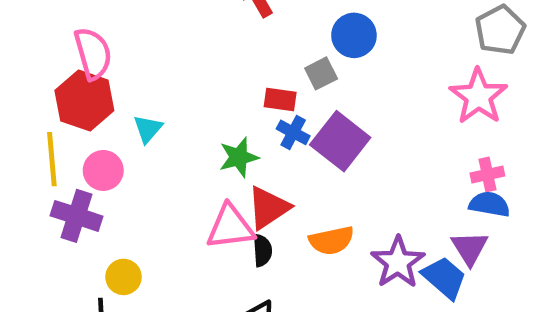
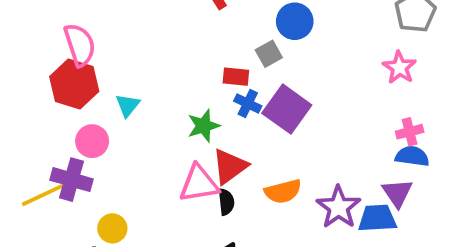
pink star: (478, 96) -> (399, 67), size x0.7
yellow line: (52, 159) -> (43, 195), moved, turned 72
blue trapezoid: (444, 278) -> (377, 218), turned -42

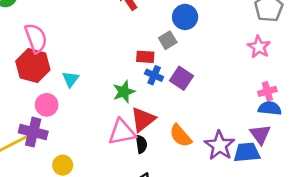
purple square: (287, 109) -> (181, 78), size x0.7
orange semicircle: (283, 191) -> (181, 136), turned 65

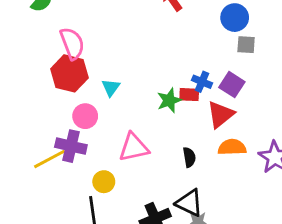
gray square: (168, 40) -> (246, 45), moved, turned 36
red rectangle: (145, 57) -> (189, 95), moved
red triangle: (143, 119) -> (221, 114), moved
pink triangle: (122, 132) -> (134, 147), moved
orange semicircle: (181, 136) -> (232, 147), turned 130

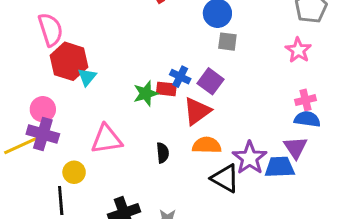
red hexagon: (69, 73) -> (69, 61), moved
pink circle: (85, 116) -> (43, 109), moved
black triangle: (189, 203) -> (225, 178), moved

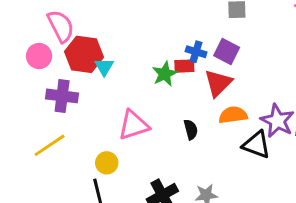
pink circle: (43, 109) -> (39, 56), moved
purple cross: (43, 134) -> (62, 96), moved

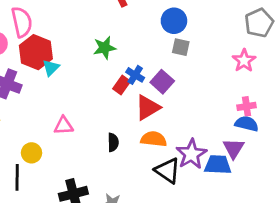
red rectangle: (184, 66) -> (122, 85), turned -66
green star: (165, 74) -> (105, 48), moved
pink triangle: (133, 125) -> (64, 126), size x0.7

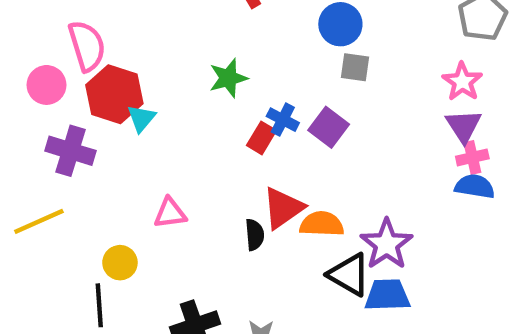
red triangle: (148, 108) -> (283, 208), moved
purple triangle: (234, 148) -> (464, 126), moved
blue trapezoid: (218, 165) -> (387, 295), moved

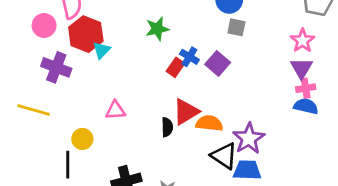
yellow line: (39, 221) -> (34, 110), turned 36

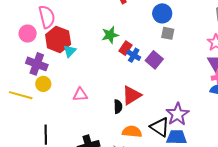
red rectangle: (175, 67) -> (125, 48), moved
orange semicircle: (209, 123) -> (132, 132), moved
yellow circle: (82, 139) -> (43, 84), moved

